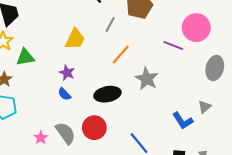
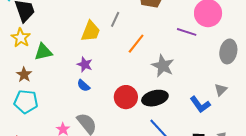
gray line: (110, 24) -> (115, 19), moved
black ellipse: (107, 94) -> (155, 98), moved
red circle: (94, 128) -> (126, 97), moved

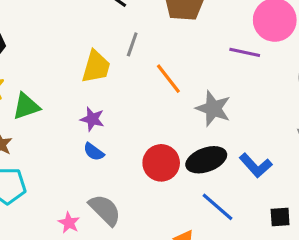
orange line: (136, 44) -> (168, 79), turned -70
blue L-shape: (200, 104) -> (256, 165), moved

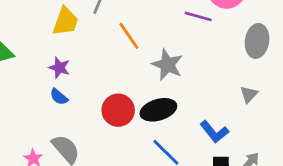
blue L-shape: (256, 165) -> (214, 132), moved

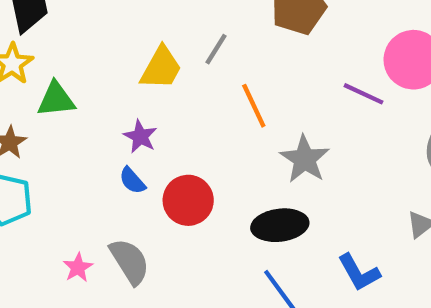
red circle: (118, 110) -> (188, 200), moved

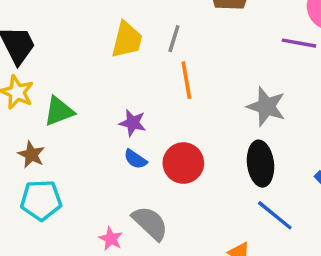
yellow trapezoid: (161, 68) -> (127, 40), moved
orange line: (254, 106) -> (186, 80), moved, turned 30
black ellipse: (280, 225) -> (260, 164), turned -75

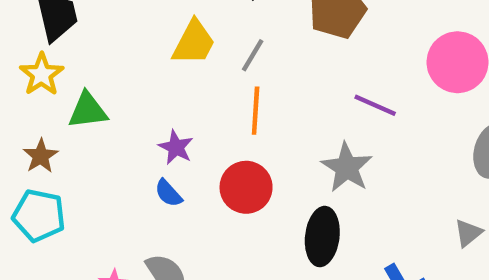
purple line: (299, 43) -> (375, 105), moved
red circle: (183, 163) -> (246, 187), moved

